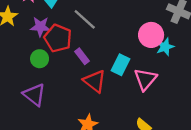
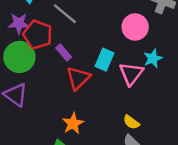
cyan star: (165, 47) -> (153, 58), moved
green circle: (40, 59) -> (19, 57), size x1.6
red triangle: (95, 81) -> (78, 78), turned 40

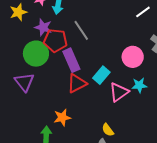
red pentagon: (38, 35) -> (55, 40), turned -30
purple rectangle: (64, 52) -> (71, 60), size x1.6

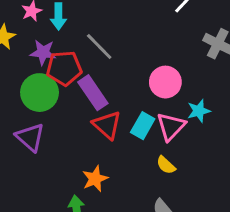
pink circle: (133, 57) -> (165, 82), moved
cyan rectangle: (101, 75) -> (143, 126), moved
red triangle: (77, 83) -> (107, 125), turned -40
yellow semicircle: (108, 130) -> (166, 165), moved

